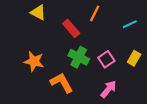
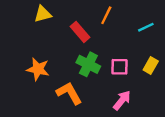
yellow triangle: (38, 12) -> (43, 14), turned -42
pink square: (106, 59) -> (120, 67), turned 35

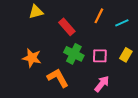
orange line: (106, 15) -> (99, 16), moved

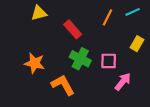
cyan line: (122, 23) -> (133, 12), moved
yellow rectangle: (126, 55) -> (137, 44), moved
pink arrow: (102, 84) -> (123, 82), moved

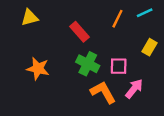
yellow triangle: (39, 13) -> (30, 18), moved
orange L-shape: (63, 85) -> (103, 92), moved

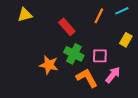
orange star: (38, 69) -> (49, 65), moved

